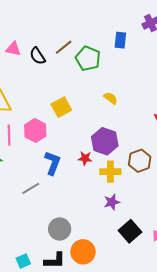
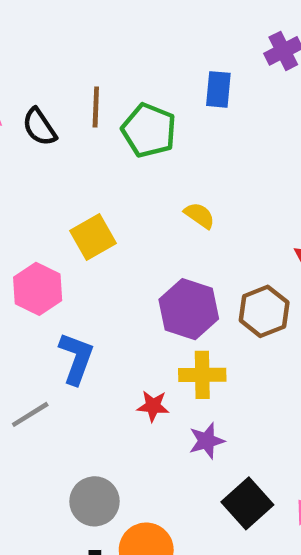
brown line: (64, 47) -> (96, 107), turned -48
red star: (85, 158) -> (153, 406), moved
brown hexagon: (140, 161) -> (264, 311), moved

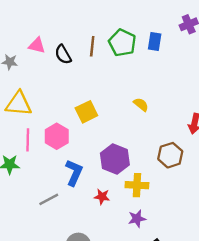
green pentagon: (149, 130) -> (122, 43), moved
purple hexagon: (189, 309) -> (115, 159), moved
red star: (153, 406) -> (102, 197), moved

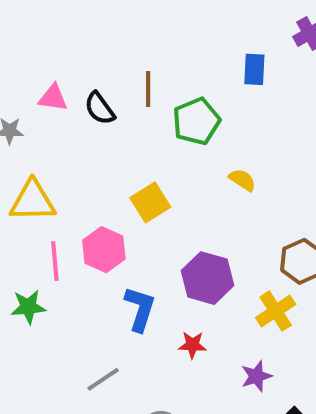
green pentagon: (122, 43) -> (196, 121), moved, turned 30
yellow cross: (137, 185) -> (276, 311), moved, turned -30
gray line: (49, 199) -> (103, 379), moved

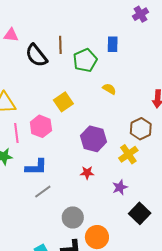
blue rectangle: (254, 69) -> (113, 44), moved
pink triangle: (53, 98) -> (11, 35), moved
black semicircle: (100, 108) -> (36, 55), size x1.4
blue L-shape: (140, 309) -> (36, 167), moved, turned 75

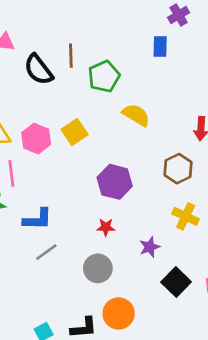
blue rectangle: (113, 44) -> (160, 46), moved
yellow semicircle: (109, 89) -> (136, 115), size x1.5
pink hexagon: (41, 126) -> (36, 139), moved
yellow cross: (128, 154) -> (186, 216), moved, turned -30
gray circle: (73, 217) -> (98, 268), moved

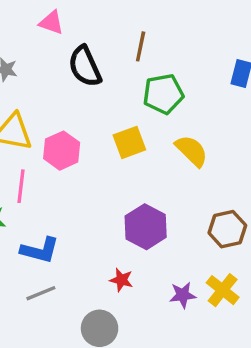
brown line: (71, 56) -> (141, 46), moved
yellow square: (75, 132) -> (129, 142), moved
purple star: (150, 247) -> (183, 295), moved

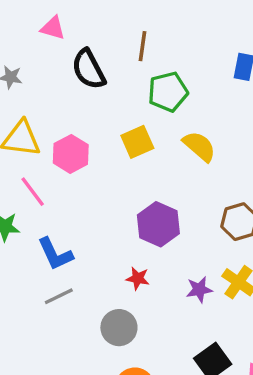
pink line: (21, 186) -> (33, 192), turned -40
blue L-shape: (40, 250) -> (55, 254), turned 54

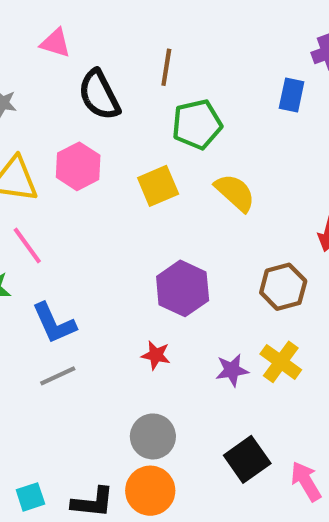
pink hexagon: (71, 154) -> (78, 166), moved
gray circle: (119, 328) -> (153, 436), moved

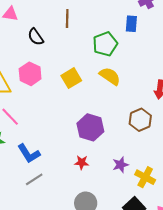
black semicircle: (99, 95) -> (36, 37), size x0.7
green pentagon: (197, 124) -> (105, 44), moved
yellow cross: (281, 362) -> (145, 177), moved

